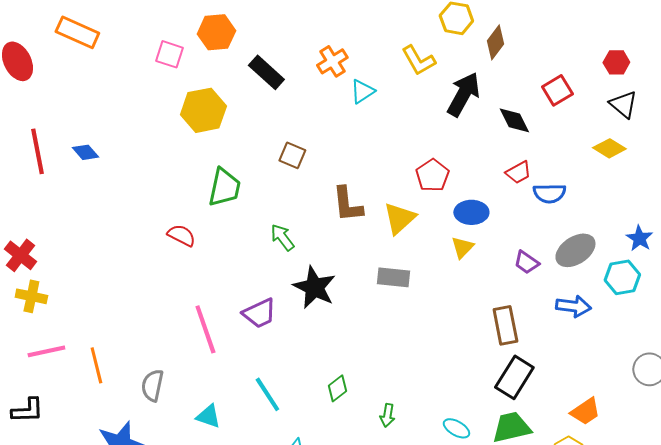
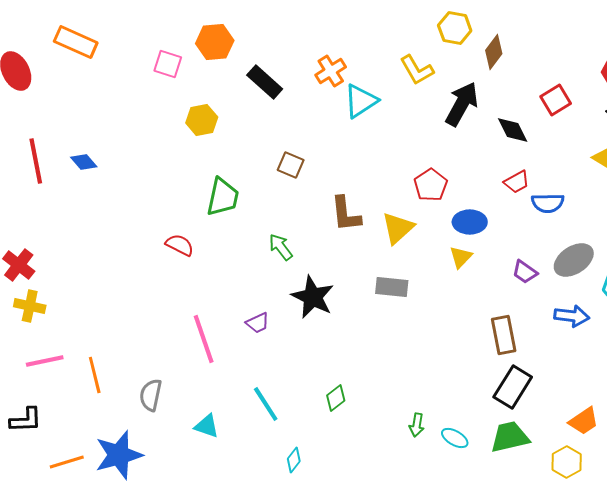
cyan triangle: (362, 91) -> (361, 101), size x1.4
yellow hexagon: (203, 110) -> (202, 120), size x0.7
purple trapezoid: (259, 313) -> (258, 323), size x0.7
green arrow: (387, 415) -> (417, 425), moved

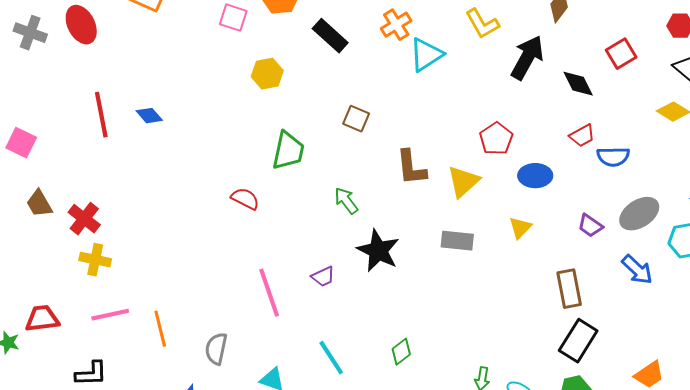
yellow triangle: (461, 257) -> (520, 228), moved
blue arrow: (572, 316) -> (637, 270), turned 36

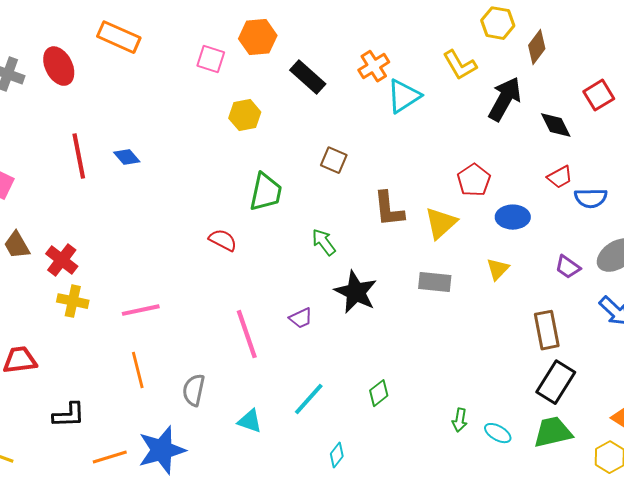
pink line: (110, 315) -> (141, 310), moved
cyan line: (331, 358) -> (309, 399), turned 75

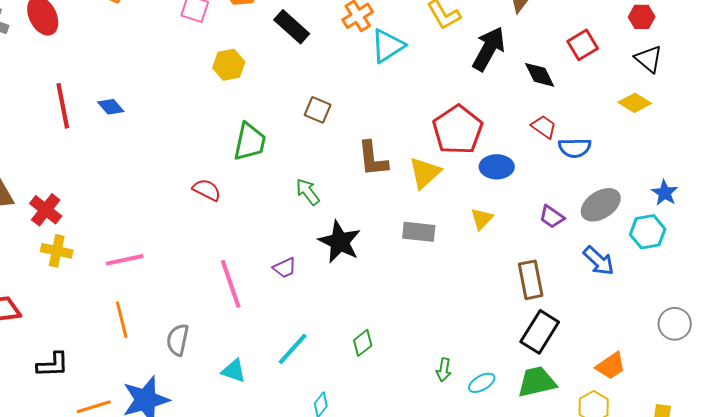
red trapezoid: (560, 177) -> (544, 127), turned -116
red pentagon: (474, 180) -> (458, 130), size x1.5
cyan ellipse: (498, 433) -> (482, 383), turned -60

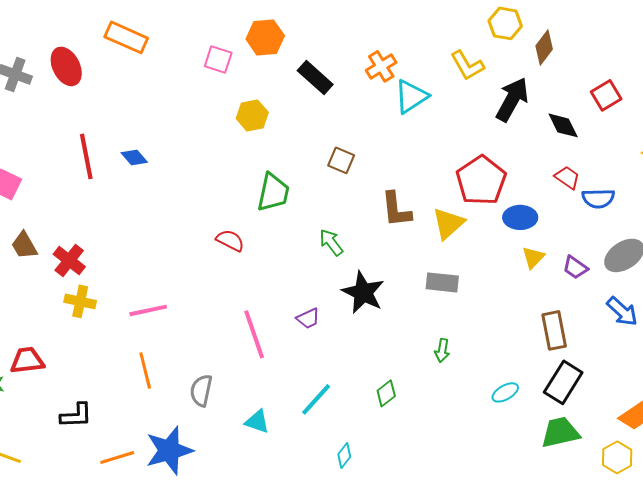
yellow triangle: (482, 219) -> (533, 257), moved
green arrow: (444, 370) -> (442, 350), moved
cyan ellipse: (482, 383) -> (505, 392), moved

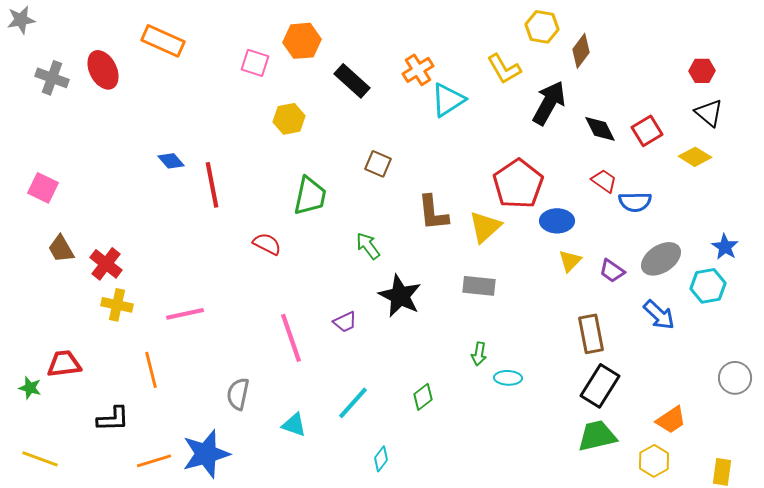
red square: (606, 95) -> (647, 131), moved
red line: (86, 156) -> (212, 185), moved
orange line: (145, 370) -> (151, 370), moved
cyan ellipse: (505, 392) -> (508, 378), moved, turned 32

